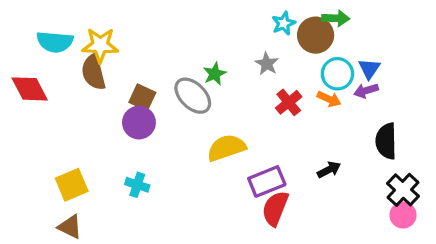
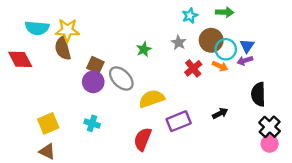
brown circle: (316, 35) -> (211, 40), moved
gray ellipse: (193, 96) -> (121, 79), moved
red semicircle: (275, 208) -> (143, 139), moved

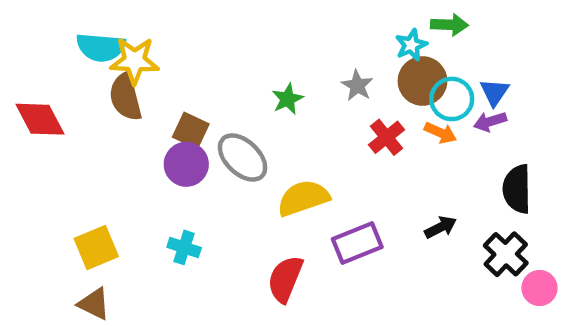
cyan star: (190, 16) -> (411, 45), moved
cyan semicircle: (37, 28) -> (101, 47), moved
black cross: (270, 127) -> (506, 254), moved

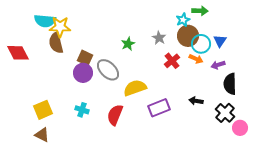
purple arrow: (490, 121) -> (218, 65), moved
black arrow: (440, 227) -> (196, 101), turned -144
red semicircle: (285, 279) -> (115, 115), moved

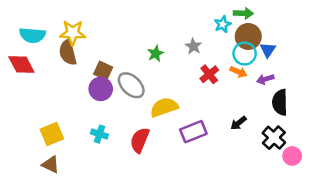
cyan semicircle: (45, 21) -> (32, 35), moved
brown circle: (188, 36) -> (248, 36), moved
black arrow: (196, 101) -> (238, 123), turned -48

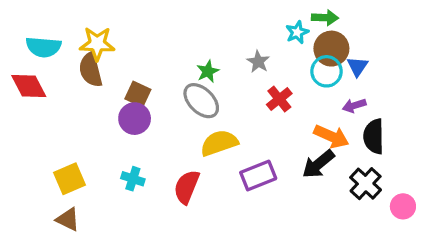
orange arrow: (238, 72) -> (331, 136), moved, size x1.5
gray ellipse: (131, 85) -> (201, 101), moved
black arrow: (238, 123) -> (318, 164), size x1.5
pink circle: (292, 156) -> (403, 206), moved

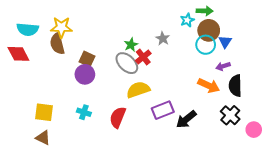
red cross: (279, 99) -> (143, 57), moved
black arrow: (318, 164) -> (186, 119), moved
yellow square: (69, 179) -> (44, 112), turned 30

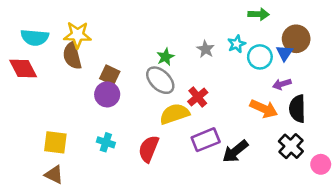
cyan star: (187, 20) -> (237, 44), moved
brown circle: (209, 30) -> (296, 39), moved
red cross: (143, 57) -> (198, 97), moved

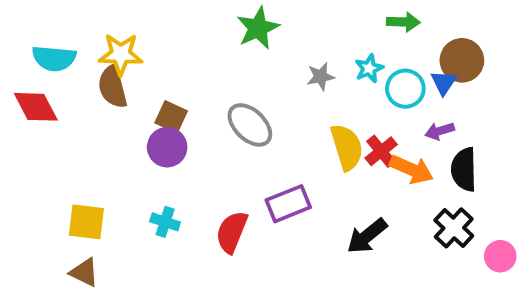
gray star: (206, 49) -> (321, 76), turned 30
green star: (165, 57) -> (258, 28), moved, size x1.5
red cross: (198, 97) -> (381, 151), moved
yellow semicircle: (174, 114) -> (347, 147), moved, turned 92
purple rectangle: (206, 140) -> (288, 204), moved

